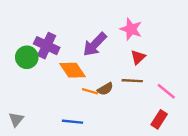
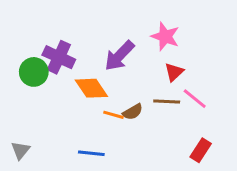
pink line: (166, 91) -> (195, 99), moved

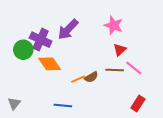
purple arrow: (119, 56) -> (68, 29), moved
orange diamond: (91, 88) -> (50, 64), moved
orange line: (114, 115) -> (78, 79), turned -40

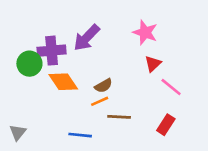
purple cross: (41, 40) -> (52, 51), turned -30
brown line: (115, 70) -> (119, 117), moved
brown semicircle: (91, 77) -> (104, 86), moved
red rectangle: (138, 103) -> (166, 125), moved

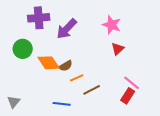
purple cross: (52, 51) -> (39, 18), moved
brown semicircle: (104, 86) -> (66, 66), moved
pink line: (171, 87) -> (132, 83), moved
brown line: (119, 117) -> (92, 90), turned -30

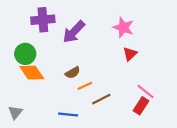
orange diamond: (49, 63) -> (32, 73), moved

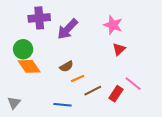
red rectangle: (141, 106) -> (116, 94), moved

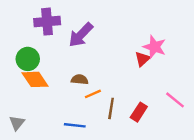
pink star: (113, 25) -> (154, 47), moved
brown semicircle: (66, 66) -> (80, 79), turned -144
pink line: (133, 84) -> (175, 100), moved
brown line: (93, 91) -> (111, 108), turned -54

